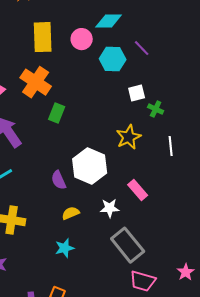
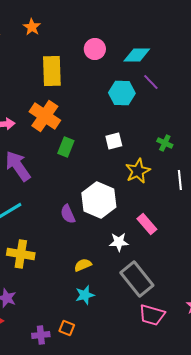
cyan diamond: (109, 21) -> (137, 55), moved
pink circle: (82, 39) -> (95, 49), moved
white square: (137, 93) -> (114, 141), moved
yellow semicircle: (71, 213) -> (83, 265), moved
cyan star: (65, 248) -> (85, 295), moved

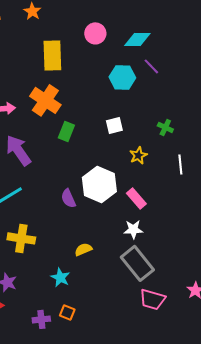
yellow star: (138, 171) -> (138, 155), size x0.7
pink rectangle: (147, 224) -> (136, 198), moved
white star: (119, 242) -> (133, 229), moved
cyan star: (85, 295) -> (60, 277), moved, turned -30

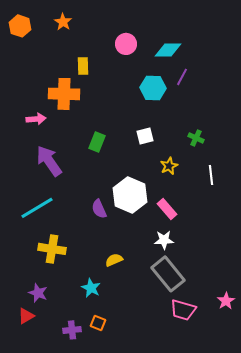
yellow rectangle: (52, 55) -> (83, 66), size x0.6
purple line: (151, 66) -> (182, 77), turned 72
orange cross: (45, 100) -> (64, 94), moved, turned -32

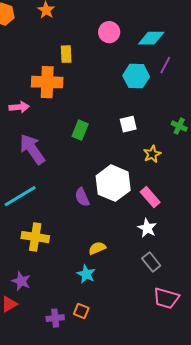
white star: (164, 240) -> (147, 228), turned 30
gray rectangle: (168, 274) -> (151, 262), size x0.6
cyan star: (91, 288) -> (86, 274), moved

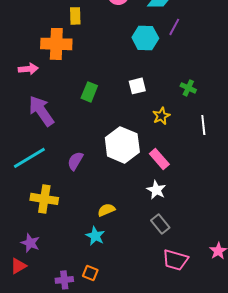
purple semicircle: (82, 197) -> (75, 161), moved, turned 54

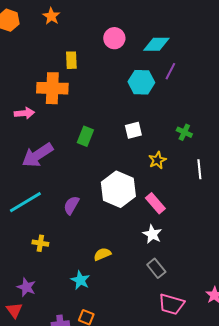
purple arrow: (41, 111) -> (37, 155), turned -88
yellow cross: (44, 199) -> (40, 243), size x0.6
cyan star: (95, 236) -> (80, 280), moved
red triangle: (18, 266) -> (14, 310), turned -36

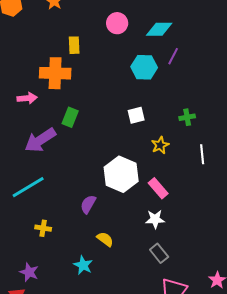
green cross: (184, 132) -> (187, 117), turned -35
green rectangle: (85, 136) -> (70, 117), moved
purple semicircle: (71, 205) -> (88, 204), moved
white star: (152, 234) -> (155, 219), turned -30
yellow semicircle: (102, 254) -> (105, 239), turned 60

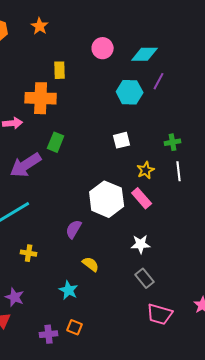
white line: (202, 154) -> (179, 171), moved
pink rectangle: (158, 188) -> (142, 198), moved

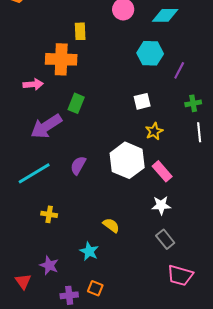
purple line: (159, 81) -> (179, 70), moved
yellow star: (146, 170) -> (154, 131), moved
pink rectangle: (142, 198) -> (162, 171), moved
purple semicircle: (74, 229) -> (78, 165), moved
purple star: (15, 297) -> (49, 265), moved

